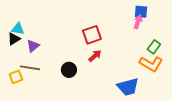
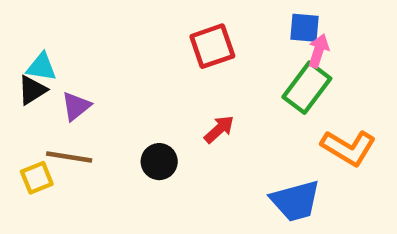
blue square: (141, 12) -> (305, 28), moved
red square: (92, 35) -> (212, 46), moved
green rectangle: (154, 47) -> (307, 88), moved, size x1.5

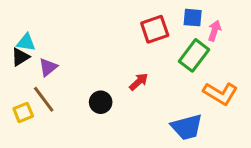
red square: (212, 46) -> (155, 29), moved
pink arrow: (318, 51) -> (215, 31), moved
brown line: (69, 157) -> (44, 99), turned 44

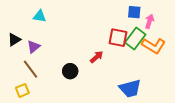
red square: (155, 29) -> (118, 38), moved, turned 30
cyan triangle: (26, 42) -> (40, 16), moved
orange L-shape: (220, 93) -> (154, 46), moved
yellow square: (23, 112) -> (22, 90), moved

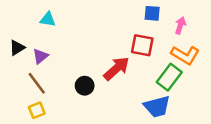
blue square: (134, 12) -> (152, 13), moved
green rectangle: (135, 39) -> (169, 77), moved
red arrow: (97, 57) -> (116, 69), size x1.6
yellow square: (22, 90) -> (37, 110), moved

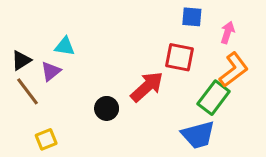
cyan triangle: (48, 19) -> (65, 46), moved
orange L-shape: (185, 55) -> (234, 70), turned -68
brown line: (37, 83) -> (27, 91), moved

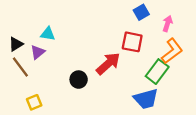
blue square: (192, 17) -> (141, 12), turned -35

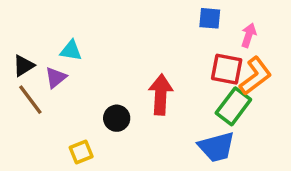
blue square: (141, 12) -> (210, 18), turned 35
red square: (132, 42) -> (227, 69), moved
red arrow: (108, 64) -> (161, 94), turned -45
yellow square: (34, 102) -> (81, 152), moved

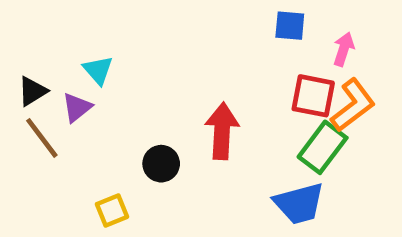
cyan triangle: (71, 50) -> (98, 70), turned 40

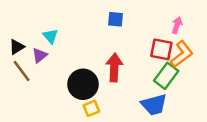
blue square: (290, 26) -> (115, 19), moved
black circle: (161, 164) -> (83, 84), size x1.6
yellow square: (112, 210) -> (91, 108), moved

